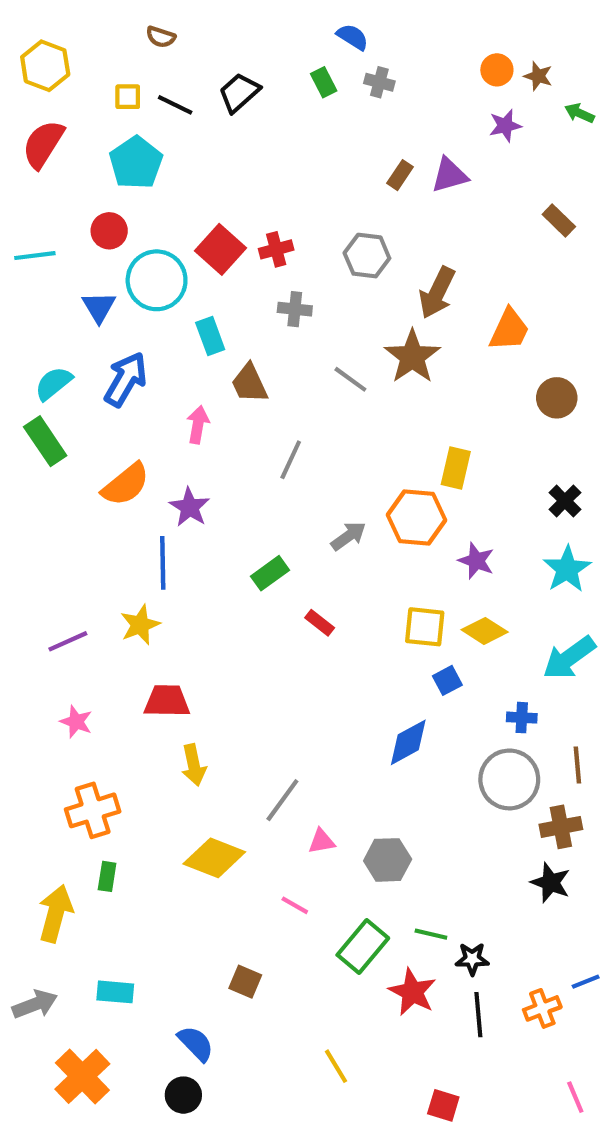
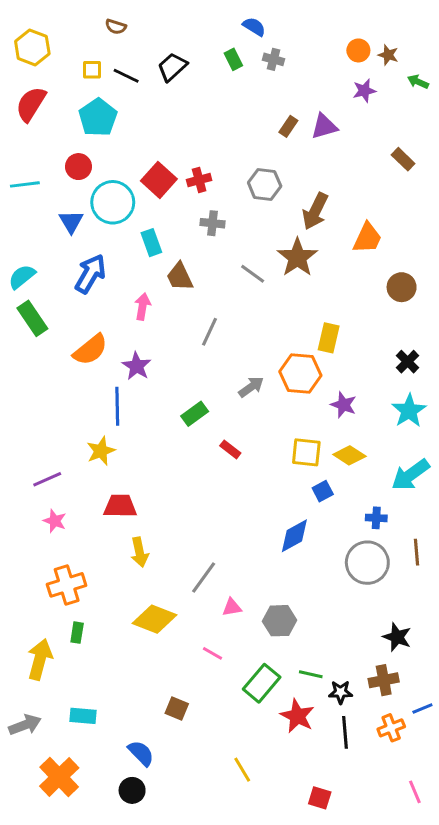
cyan semicircle: (53, 383) -> (22, 277), moved
purple line: (68, 641) -> (47, 479), moved
brown cross: (561, 827) -> (384, 680), moved

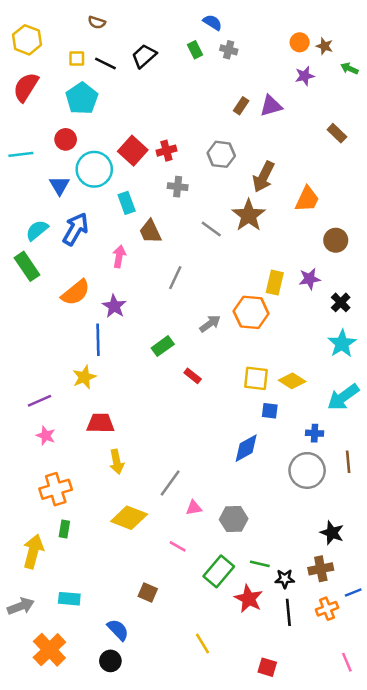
cyan semicircle: (22, 277) -> (37, 230), moved
purple star: (344, 405) -> (310, 279), moved, turned -30
blue square: (323, 491) -> (270, 411), turned 35

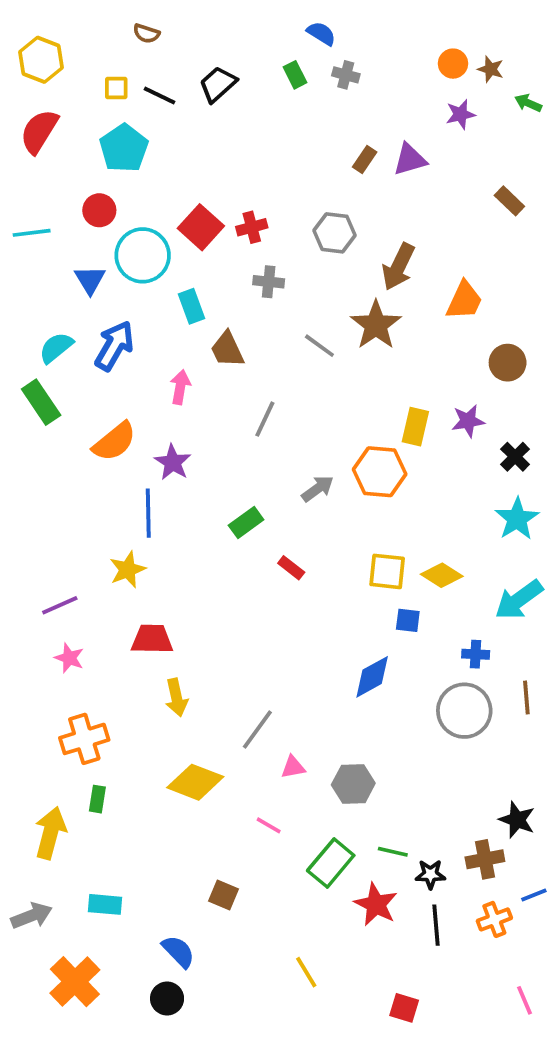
black star: (332, 533) -> (517, 820), moved

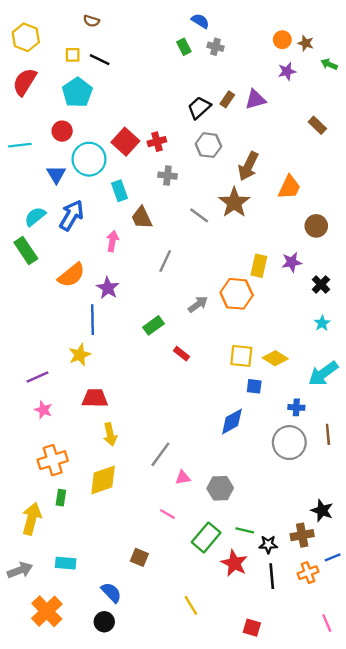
black trapezoid: (218, 84) -> (199, 108), moved
cyan star: (517, 519) -> (322, 323), size x0.6
yellow diamond: (195, 782) -> (103, 480), moved, turned -40

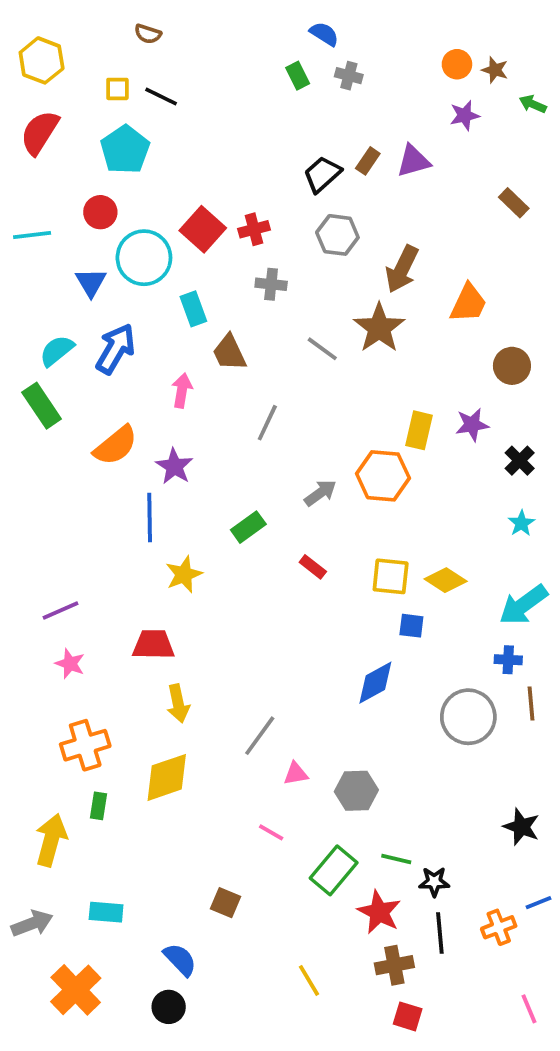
red rectangle: (182, 354) -> (313, 567), moved
yellow star: (80, 355) -> (184, 574), moved
blue cross: (296, 407) -> (508, 660), moved
brown cross: (302, 535) -> (394, 965), moved

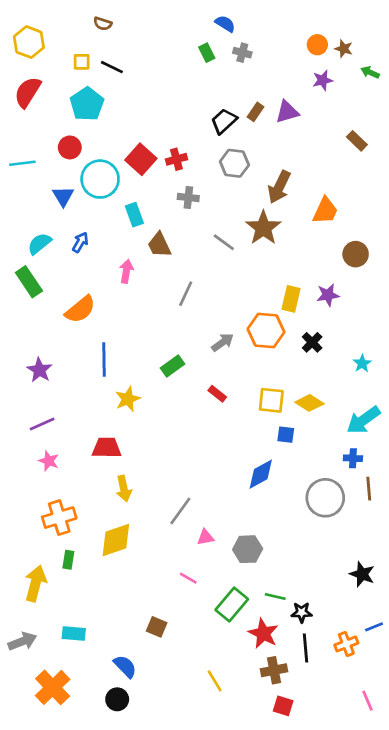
blue arrow: (116, 349) -> (80, 242), size x0.6
black cross: (520, 461) -> (312, 342), moved
purple star: (174, 466) -> (39, 370), moved

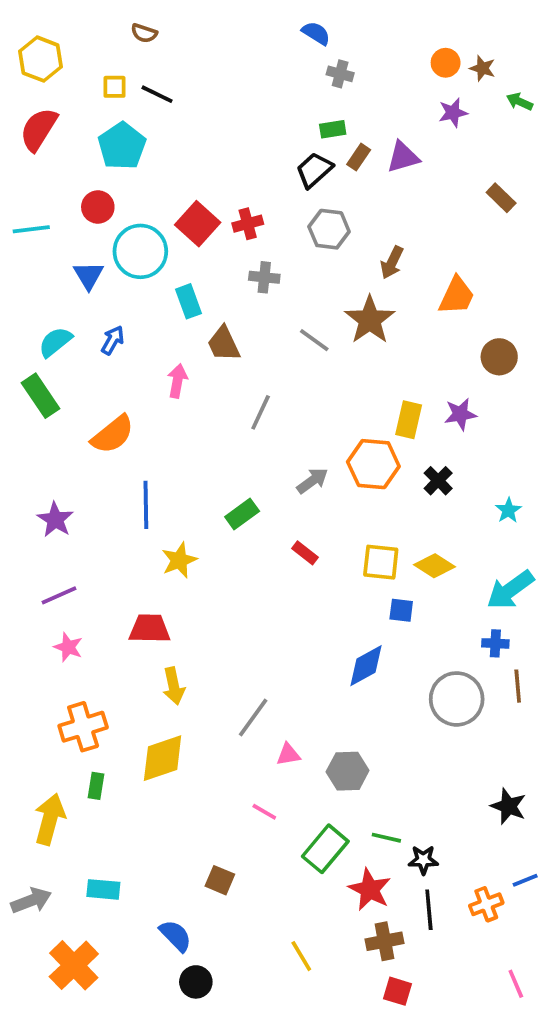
green rectangle: (207, 53) -> (333, 129), moved, turned -72
brown arrow: (279, 187) -> (392, 262), size x0.7
black circle: (117, 699) -> (196, 982), moved

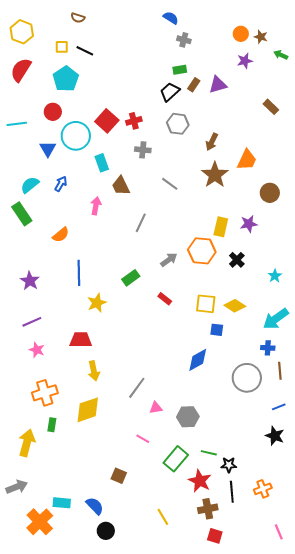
brown star: (370, 320) -> (215, 175), moved
orange semicircle: (113, 434) -> (61, 235), size x0.7
blue line: (525, 880) -> (279, 407), moved
cyan rectangle: (103, 889) -> (62, 503), moved

